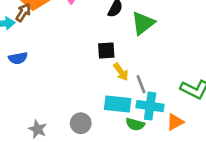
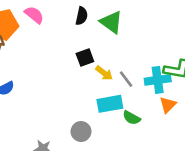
green triangle: (143, 23) -> (111, 22), turned -30
cyan cross: (150, 106) -> (158, 80), moved
green semicircle: (135, 124) -> (132, 118), turned 30

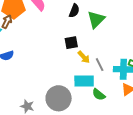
green triangle: (111, 22) -> (96, 19), turned 30
gray circle: (81, 132) -> (59, 98), size x1.6

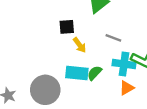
gray line: (100, 65) -> (113, 38), moved, turned -48
green semicircle: (99, 95) -> (95, 73), moved, turned 88

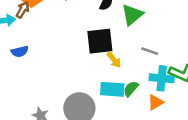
black square: (67, 27) -> (100, 41), size x1.6
orange triangle: (127, 88) -> (155, 102), moved

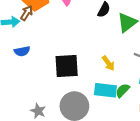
black square: (100, 41) -> (67, 66), moved

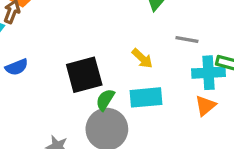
green semicircle: (123, 90) -> (105, 100), moved

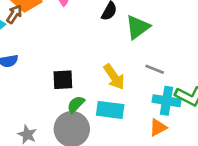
yellow arrow: (142, 58) -> (114, 77), size x1.4
black square: (84, 75) -> (63, 80), size x0.7

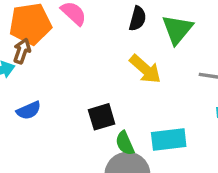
yellow arrow: (114, 77) -> (145, 69), moved
green semicircle: (76, 104) -> (125, 143), turned -54

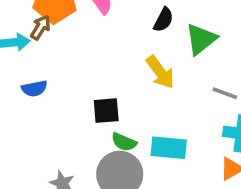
green semicircle: (125, 143) -> (124, 142), turned -55

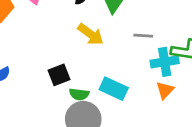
cyan rectangle: (169, 148) -> (114, 89), turned 36

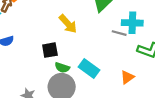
yellow arrow: (91, 34) -> (68, 24), moved
cyan cross: (165, 62) -> (132, 23), moved

